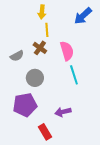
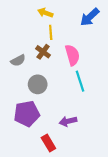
yellow arrow: (42, 12) -> (45, 13), turned 104

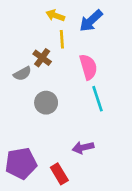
blue arrow: (90, 17) -> (91, 21), moved
brown cross: (43, 52) -> (42, 58), moved
purple pentagon: (27, 114) -> (21, 163), moved

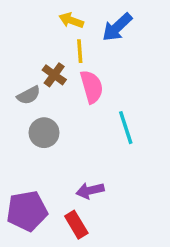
pink semicircle: (88, 67) -> (92, 87), moved
gray circle: (46, 103) -> (44, 133), moved
purple arrow: (83, 148) -> (90, 191), moved

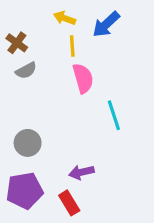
brown cross: (54, 75) -> (17, 43), moved
gray semicircle: (29, 95) -> (26, 71), moved
gray circle: (44, 133) -> (28, 143), moved

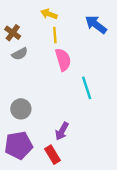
blue arrow: (106, 24) -> (96, 25), moved, turned 80
purple arrow: (81, 172) -> (62, 131), turned -48

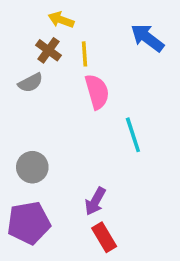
yellow arrow: (49, 14) -> (61, 20), moved
brown cross: (13, 33) -> (48, 50), moved
red rectangle: (53, 155) -> (104, 237), moved

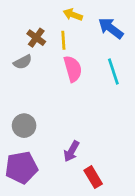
yellow arrow: (61, 20) -> (73, 15), moved
cyan line: (133, 135) -> (113, 71), moved
red rectangle: (104, 237) -> (93, 177), moved

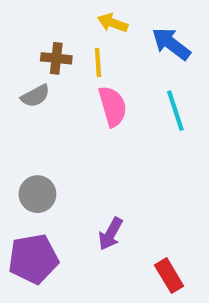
brown cross: (36, 38) -> (56, 58), turned -30
red rectangle: (93, 177) -> (169, 276), moved

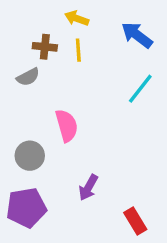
yellow arrow: (113, 23) -> (77, 18), moved
pink semicircle: (113, 106) -> (67, 126), moved
cyan line: (175, 111) -> (140, 89), turned 56

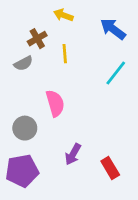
brown cross: (45, 47) -> (37, 39), turned -36
yellow line: (78, 50) -> (65, 54), moved
red rectangle: (135, 221) -> (110, 168), moved

